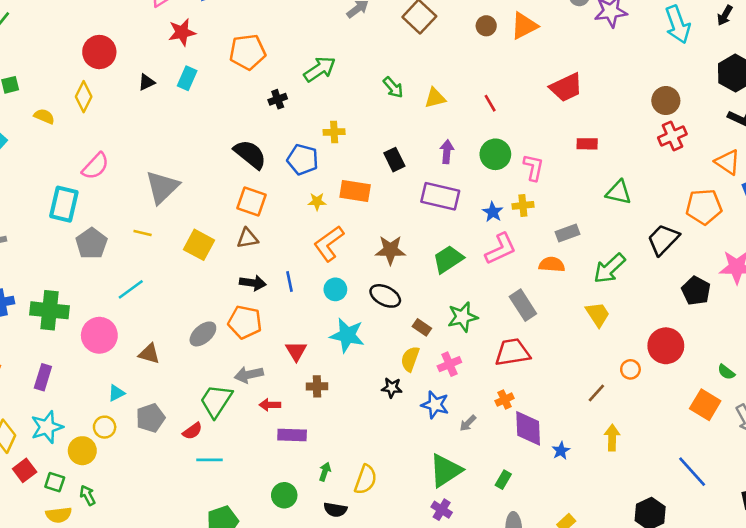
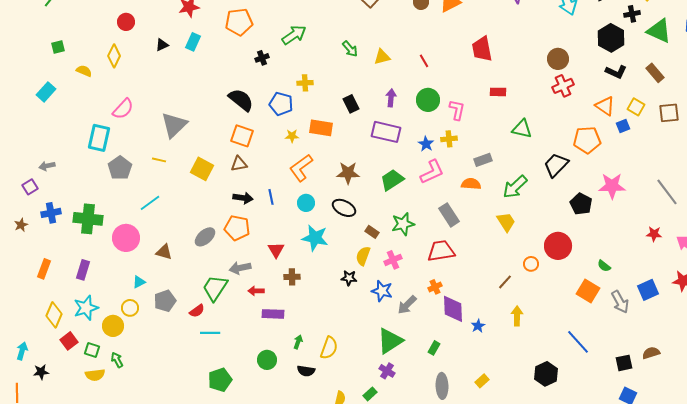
red circle: (99, 52) -> (126, 22), size x0.7
red trapezoid: (566, 87) -> (482, 49), turned 104
gray arrow: (468, 423) -> (407, 305), size x1.5

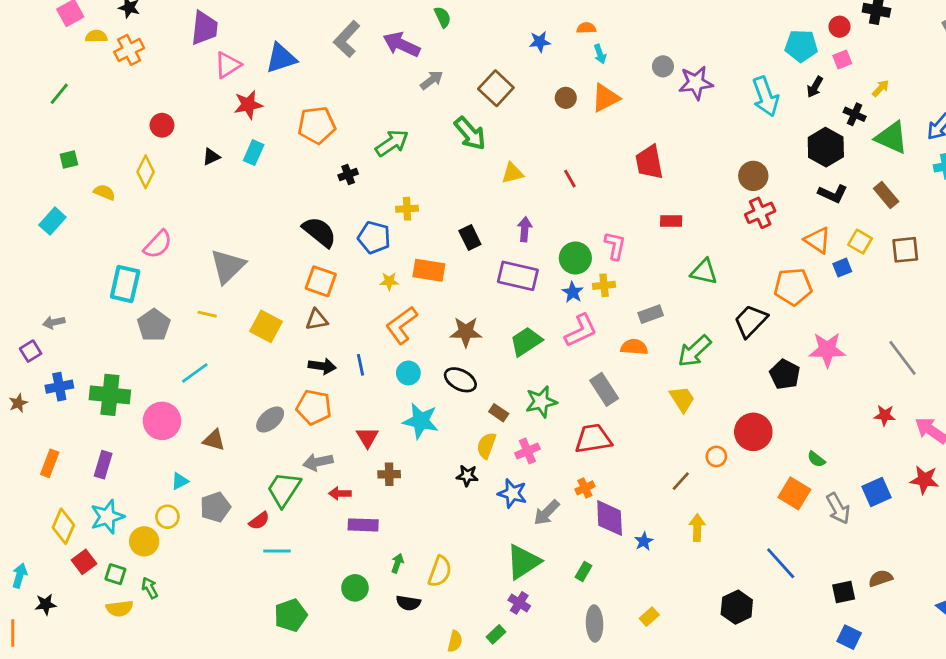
black cross: (632, 14) -> (855, 114), turned 35
green arrow: (350, 49) -> (470, 133), moved, size x1.5
green circle: (428, 100) -> (575, 258), moved

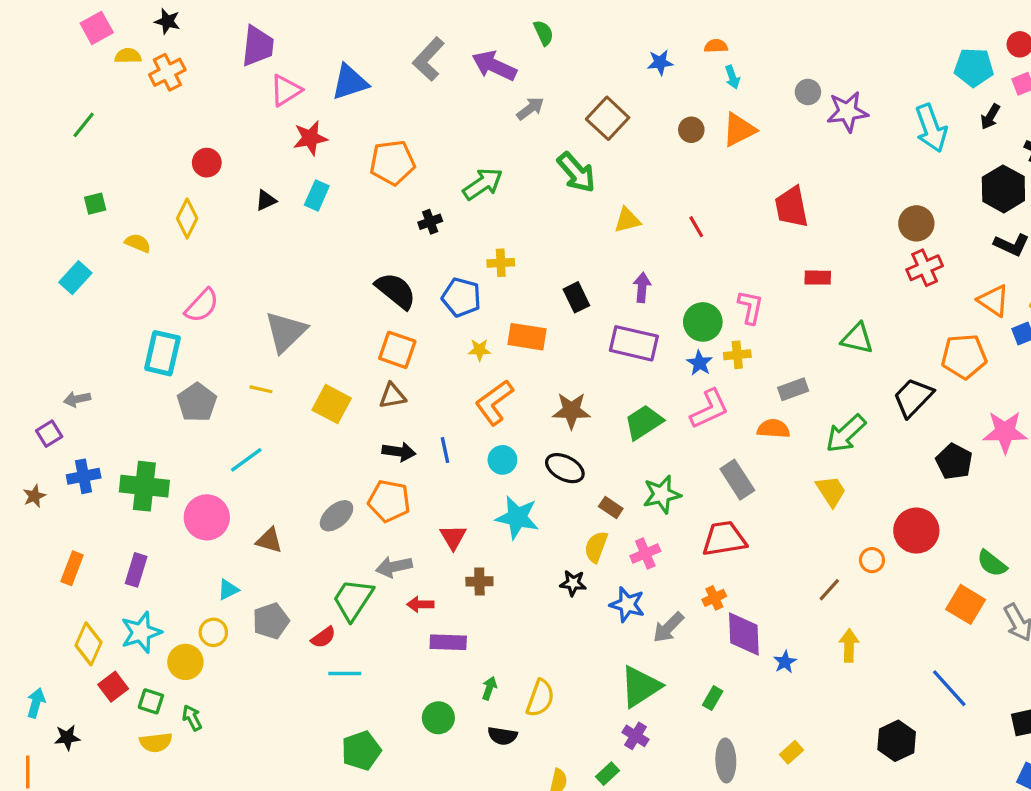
green semicircle: (816, 459) -> (992, 563), size x1.4

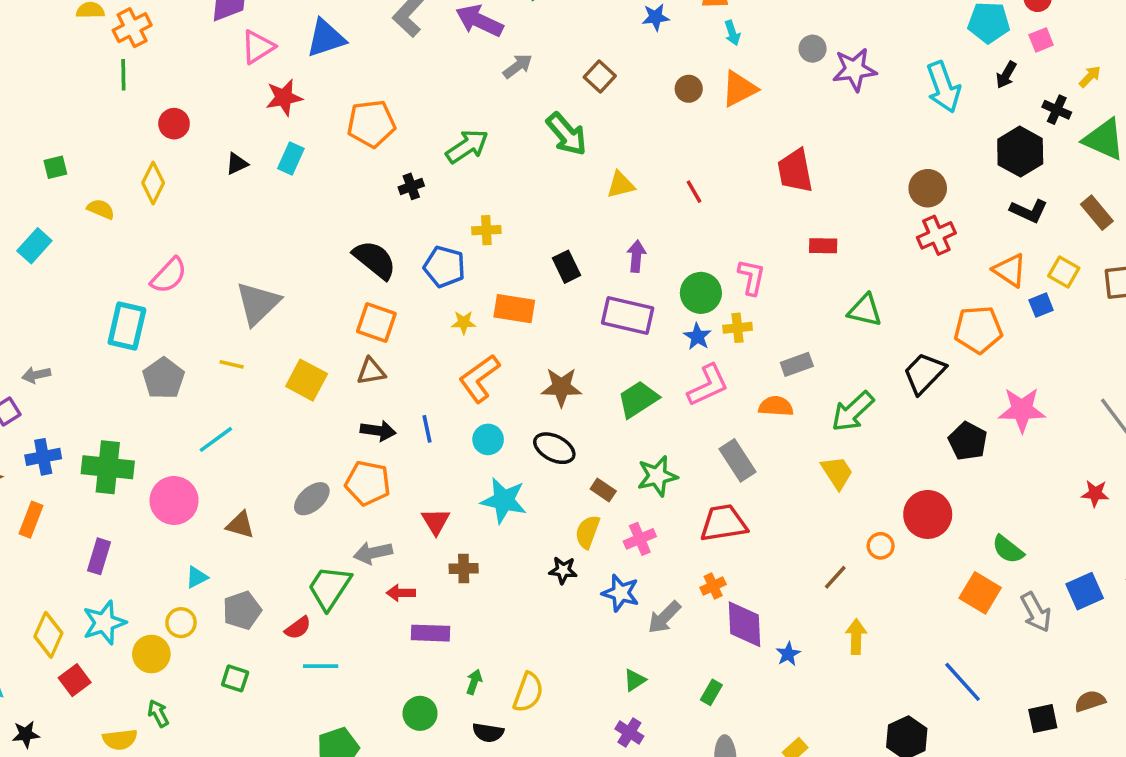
brown square: (608, 118) -> (600, 77), size x0.7
green line: (84, 125) -> (123, 75), moved, turned -40
orange rectangle: (72, 568) -> (31, 520), moved
green triangle: (640, 687) -> (635, 680), size x0.5
green square: (151, 701) -> (235, 678), moved

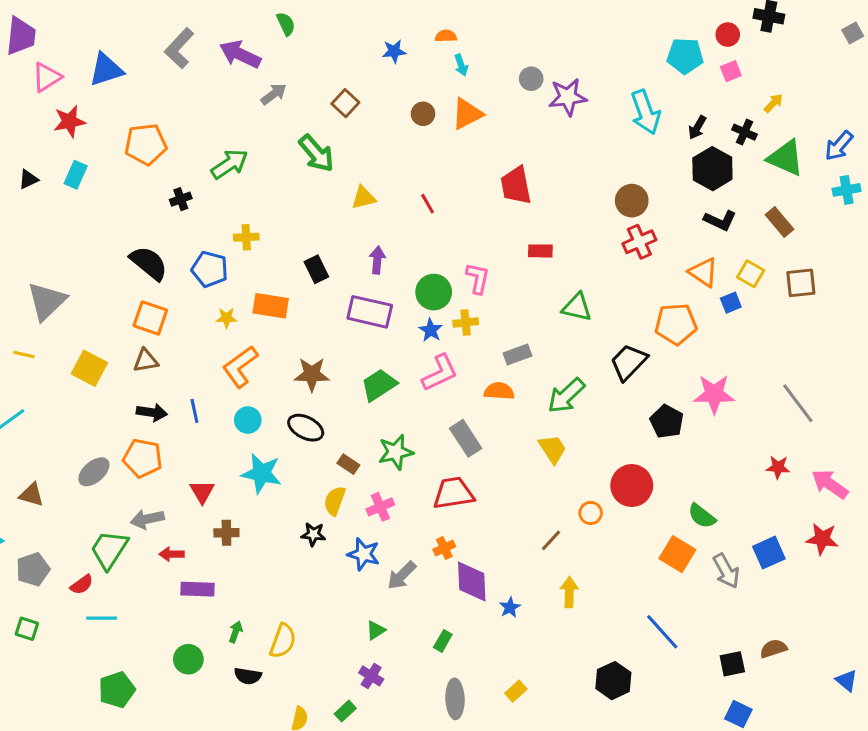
black arrow: (1006, 75) -> (697, 127), moved

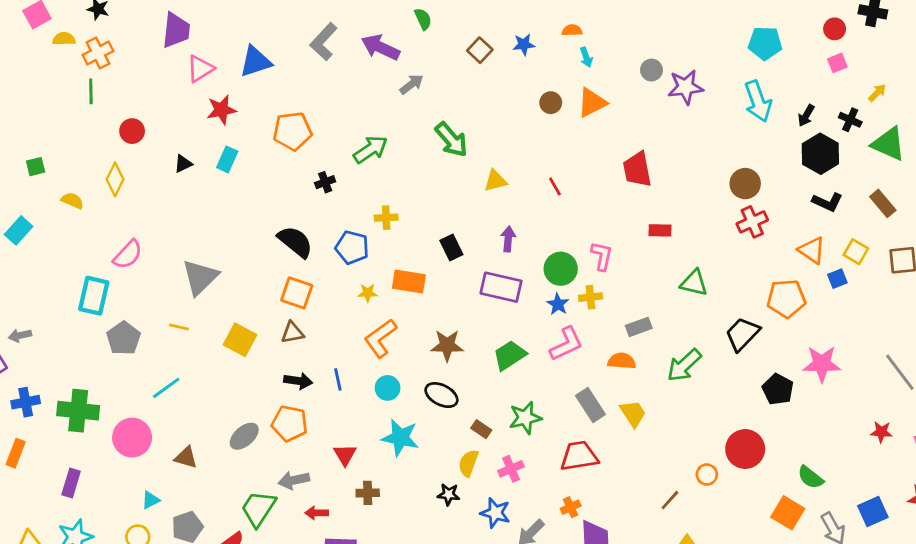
cyan pentagon: (685, 56) -> (765, 43), moved
brown square: (345, 103) -> (480, 50), moved
yellow trapezoid: (553, 449) -> (633, 413), moved

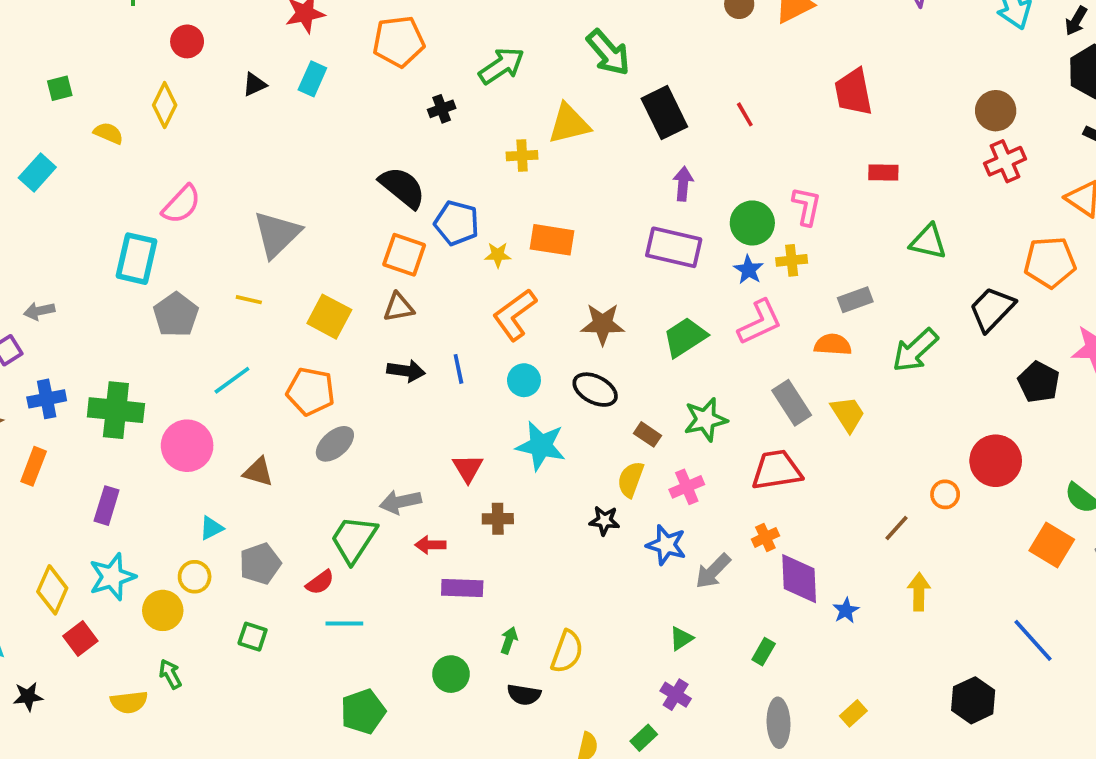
yellow triangle: (495, 181) -> (569, 124), moved, size x1.4
blue pentagon: (352, 247) -> (457, 223), moved
black rectangle: (451, 247) -> (664, 113), moved, size x1.5
orange pentagon: (290, 423) -> (311, 391), moved

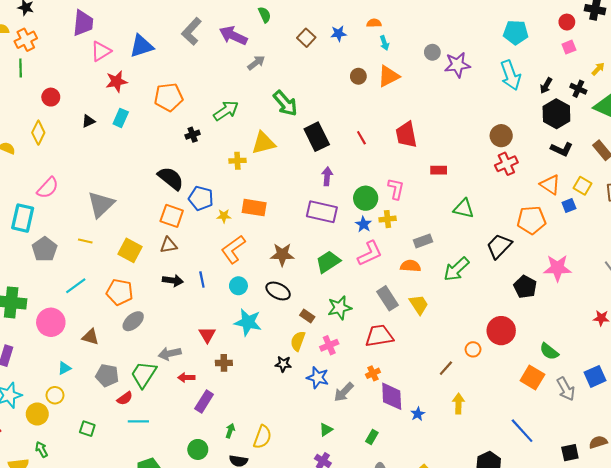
red trapezoid: (853, 92) -> (406, 135), moved
gray pentagon: (260, 564) -> (107, 375), moved, turned 30
purple rectangle: (462, 588) -> (204, 401), turned -60

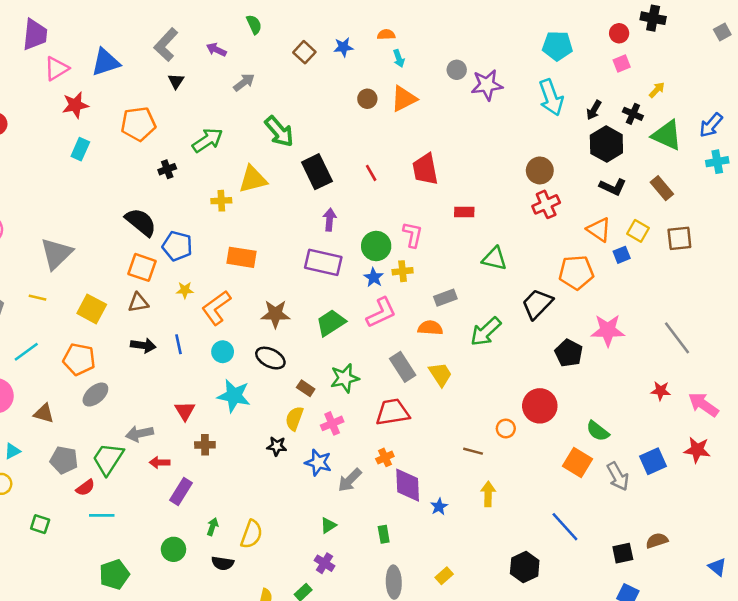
purple arrow: (233, 36) -> (216, 50), size x0.6
black triangle: (88, 121) -> (176, 81), moved, turned -32
yellow star: (224, 216) -> (185, 290), moved
brown line: (446, 368) -> (473, 451), turned 63
green rectangle: (372, 437) -> (384, 534), turned -40

